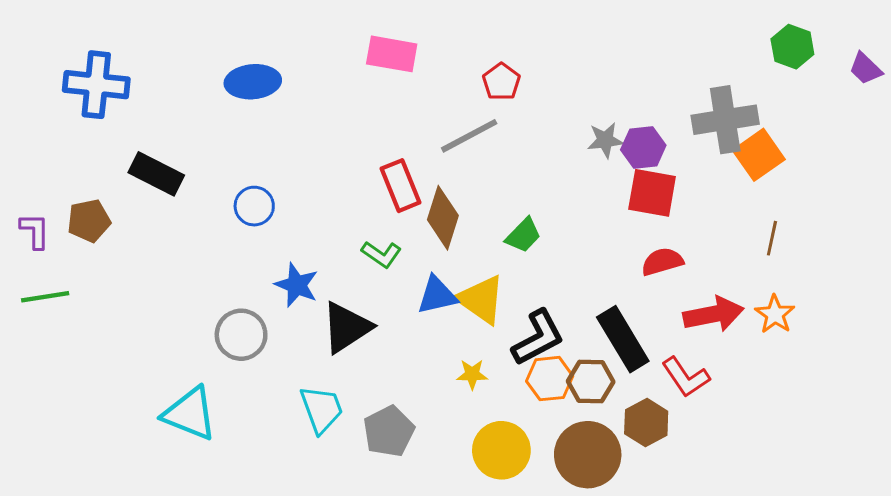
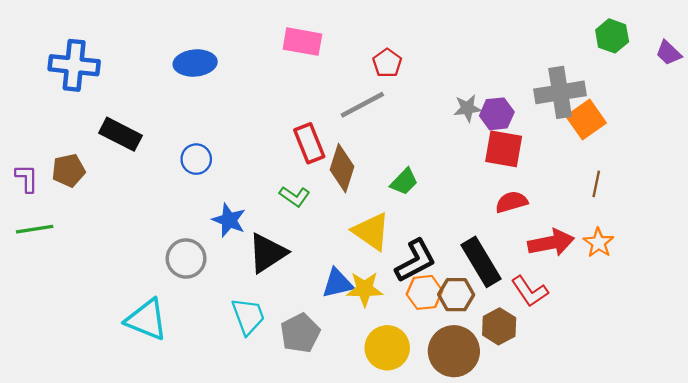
blue triangle: (437, 295) -> (337, 283), moved
yellow star: (472, 374) -> (365, 289), size x1.5

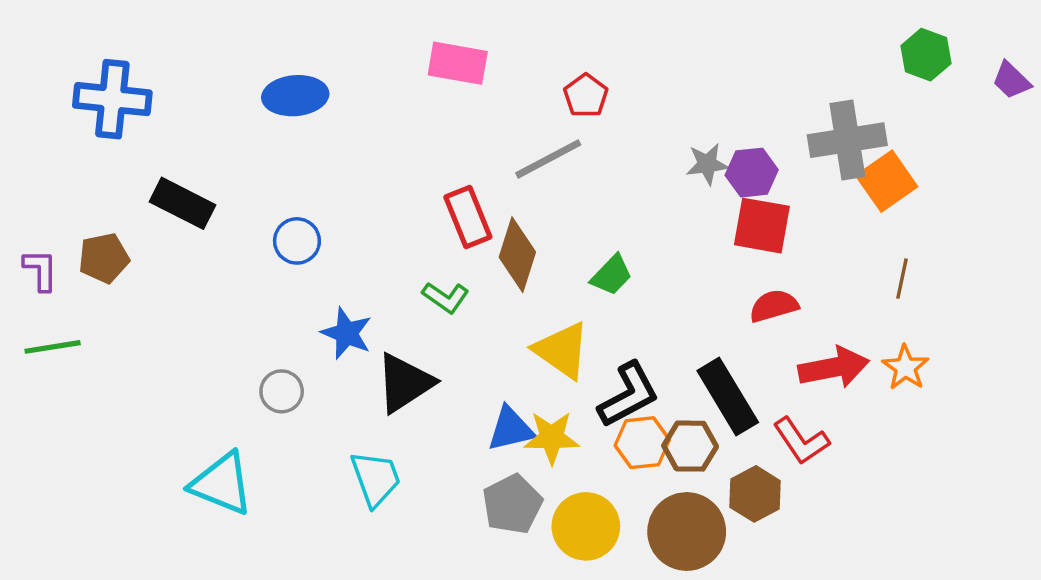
gray circle: (186, 259) -> (282, 391), size x0.7
gray pentagon: (300, 333) -> (512, 504), moved

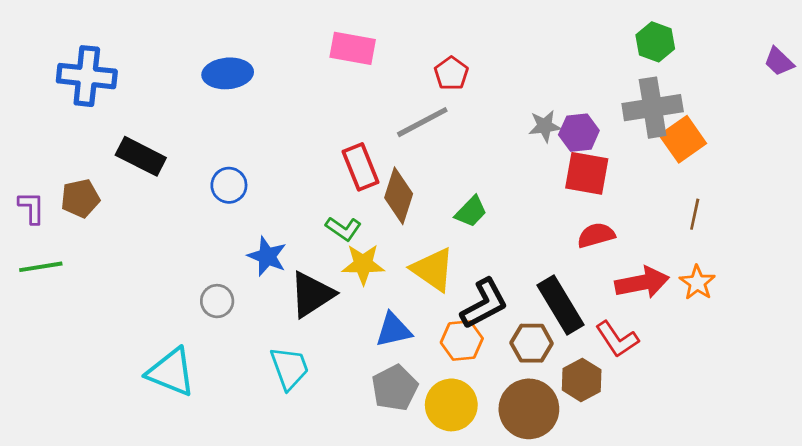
green hexagon: (926, 55) -> (655, 42), moved
yellow star: (552, 438) -> (363, 264), moved
orange hexagon: (642, 443) -> (462, 340), moved

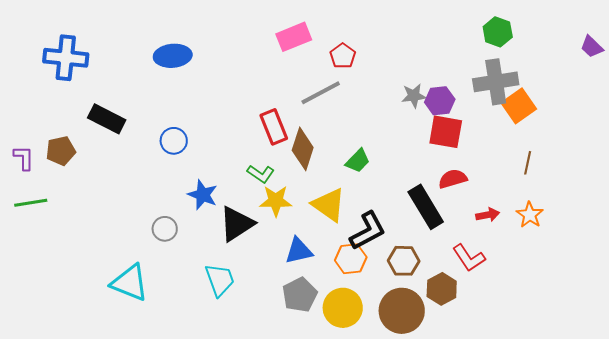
pink rectangle: (353, 48) -> (294, 37), moved, turned -32
red arrow: (642, 283) -> (488, 215), size x0.6
black rectangle: (560, 305) -> (426, 207), moved

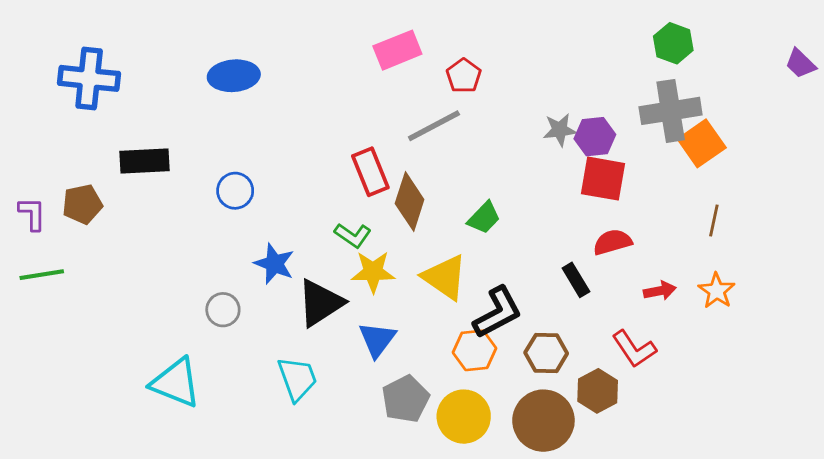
black rectangle: (107, 119) -> (145, 161), turned -30
black rectangle: (426, 207) -> (576, 280), size x0.6
blue triangle: (299, 251) -> (377, 339), moved, turned -40

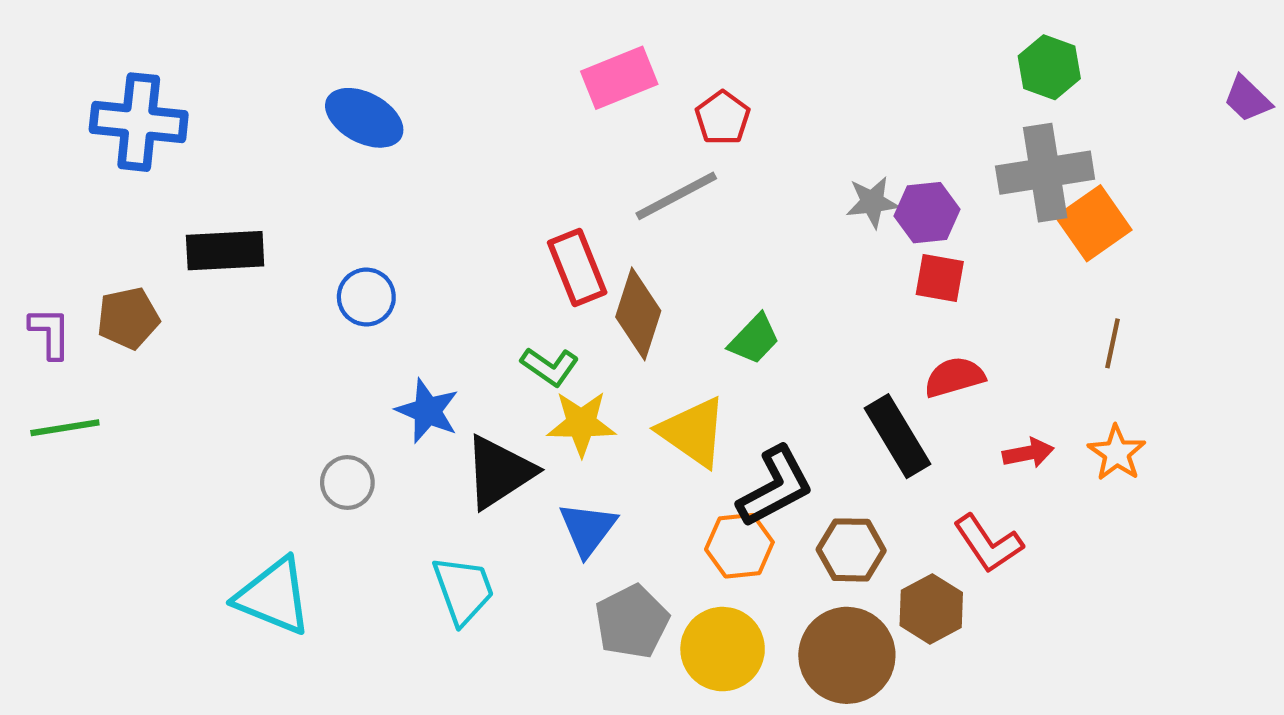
blue ellipse: (234, 76) -> (364, 118), turned 33
red square: (603, 179) -> (940, 278), size x0.7
black rectangle: (576, 280) -> (898, 436), size x1.5

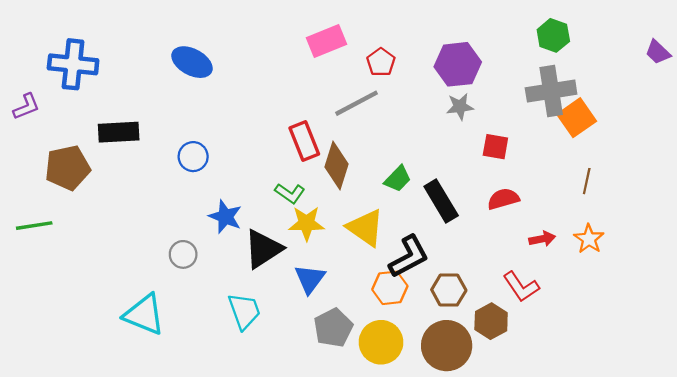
purple hexagon: (927, 213) -> (458, 64), moved, size x1.4
brown pentagon: (128, 318) -> (67, 168), size x1.4
purple L-shape: (50, 333) -> (26, 107), moved, turned 68
black rectangle: (898, 436) -> (441, 201), moved

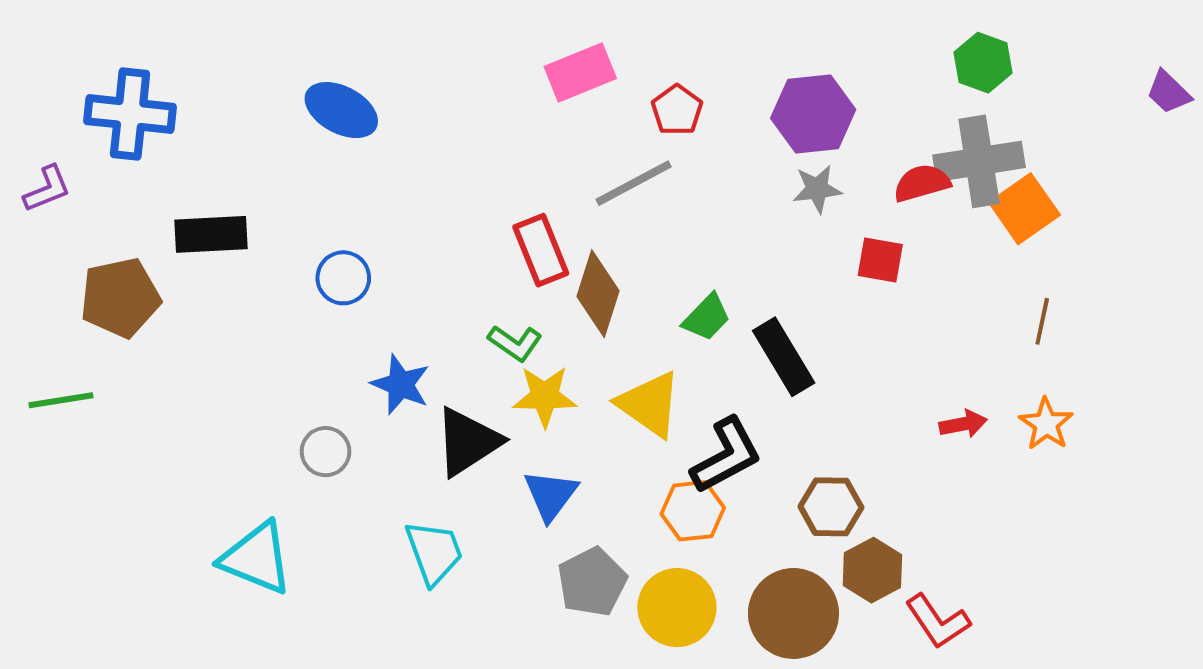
red semicircle: (503, 199) -> (922, 183), moved
red L-shape: (521, 287) -> (938, 621), moved
brown hexagon: (449, 290) -> (831, 507), moved

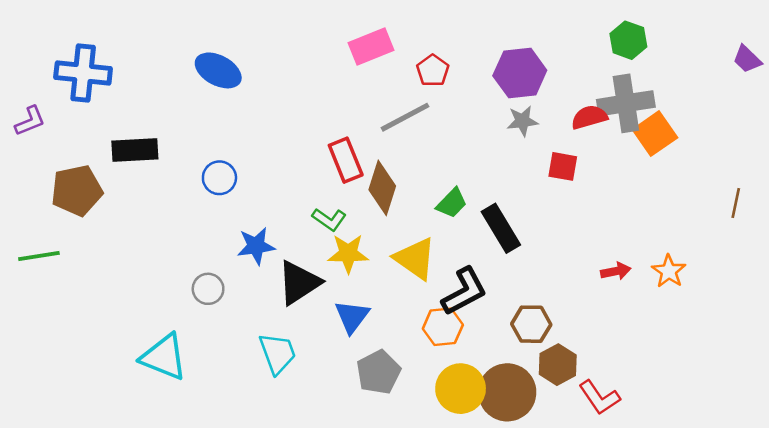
brown line: (1042, 321) -> (736, 203), moved
blue star: (401, 384) -> (256, 246), turned -30
yellow circle: (677, 608) -> (461, 389), moved

